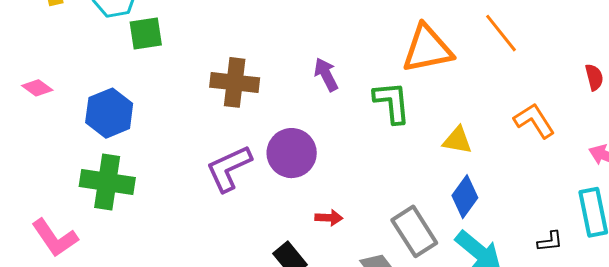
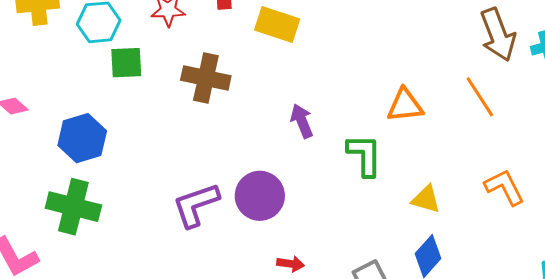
orange triangle: (427, 49) -> (405, 105), size x0.7
brown cross: (235, 82) -> (206, 78), moved

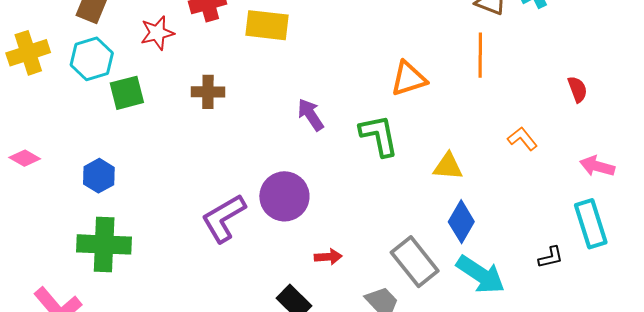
brown cross: (206, 78) -> (208, 92), size x0.7
orange line: (480, 97) -> (480, 55), turned 45
blue hexagon: (82, 138) -> (99, 176), size x0.7
orange L-shape: (504, 187) -> (522, 139), size x0.7

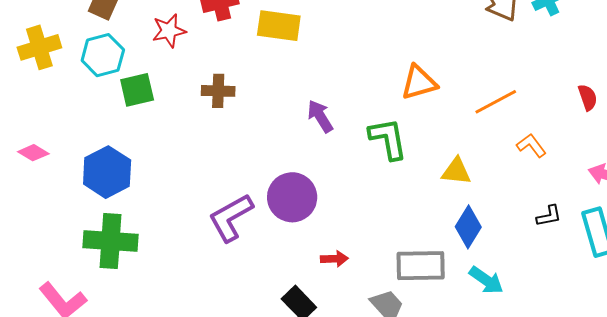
orange line: (480, 55) -> (496, 102), moved, turned 60
blue hexagon: (99, 176) -> (107, 172), size x1.5
black L-shape: (551, 257) -> (549, 216), moved
gray rectangle: (415, 262) -> (421, 266), turned -54
cyan arrow: (481, 275) -> (486, 280), size x0.7

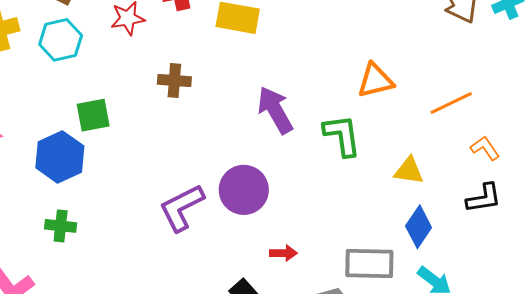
green square: (137, 90) -> (93, 115), moved
purple arrow: (320, 116) -> (275, 110), size x1.4
black L-shape: (549, 216) -> (484, 198), moved, size x1.4
green cross: (111, 241) -> (61, 226), size x0.6

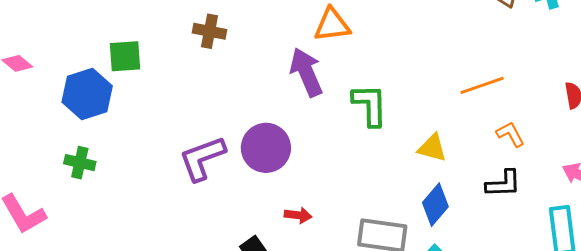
orange triangle: (375, 81) -> (332, 25), moved

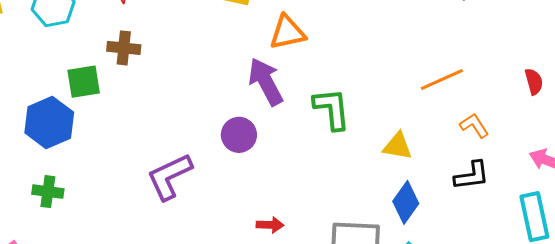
brown cross: (210, 31) -> (124, 48), moved
purple circle: (266, 148) -> (239, 135), moved, size x0.7

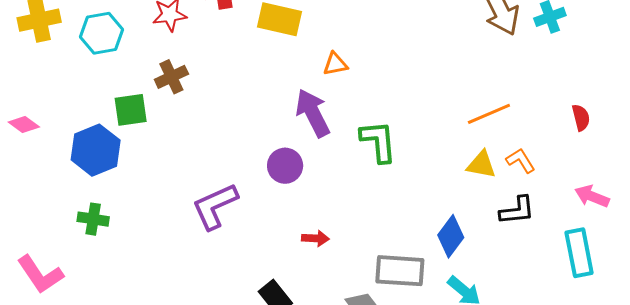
orange triangle: (287, 32) -> (335, 64), size x0.7
brown cross: (124, 48) -> (171, 77), turned -32
yellow triangle: (398, 146) -> (481, 165), moved
red arrow: (270, 225) -> (315, 238), moved

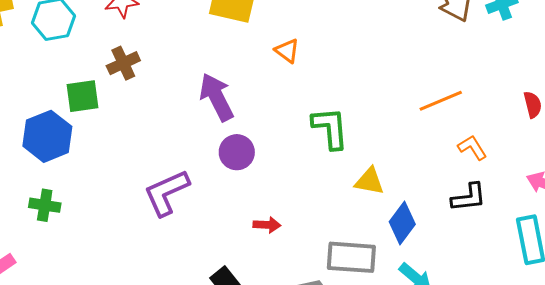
orange triangle: (335, 64) -> (287, 51), turned 48
purple arrow: (313, 113) -> (217, 97), moved
yellow triangle: (481, 165) -> (369, 181), moved

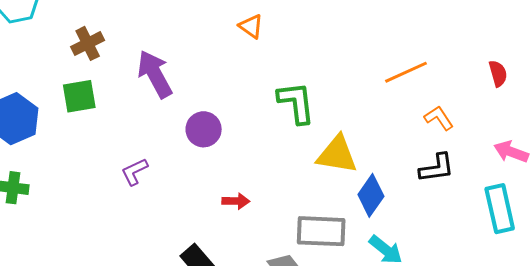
green square: (82, 96) -> (79, 96), moved
purple arrow: (217, 97) -> (155, 74), moved
yellow triangle: (369, 181) -> (337, 155), size x1.4
purple L-shape: (167, 193) -> (134, 172), size x0.6

